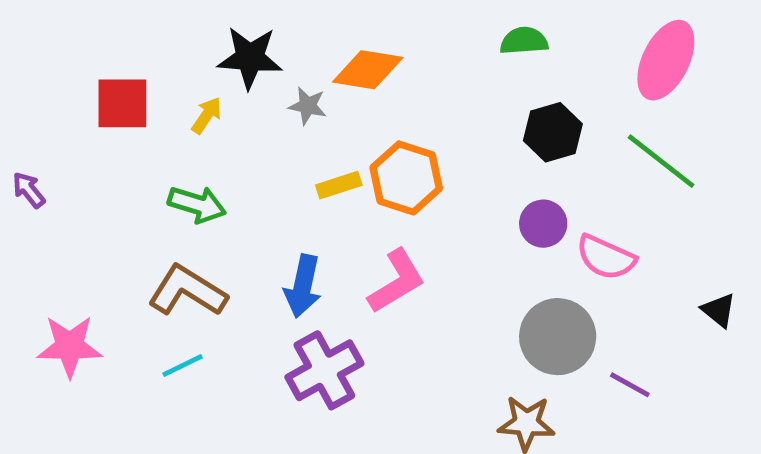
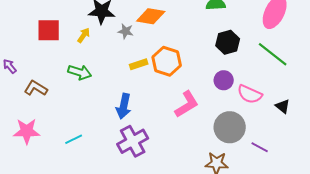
pink L-shape: (397, 281) -> (187, 104), moved
brown L-shape: (187, 291) -> (36, 88), moved, size x0.7
black triangle: (719, 310) -> (283, 106), moved

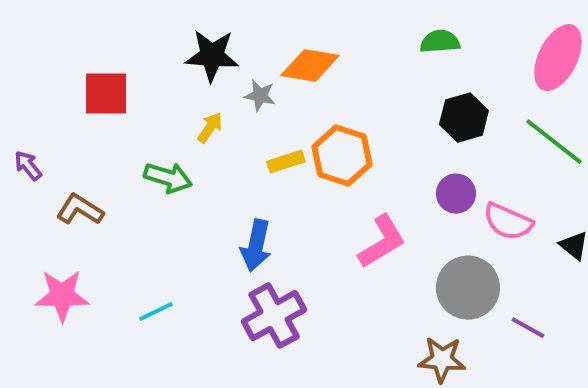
yellow arrow: (84, 35) -> (210, 128), moved

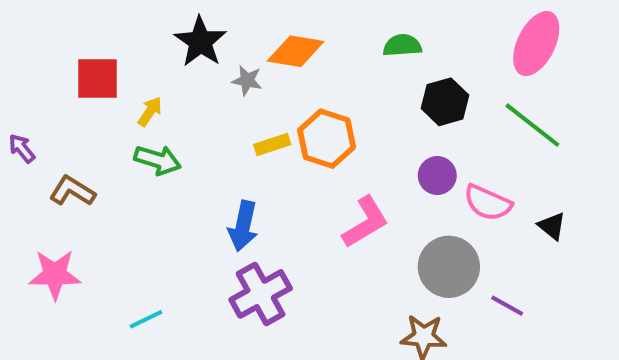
green semicircle: (440, 42) -> (402, 45), moved
black star: (212, 56) -> (200, 42), turned 30
yellow arrow: (210, 128) -> (150, 111), moved
cyan line: (156, 312) -> (146, 319), moved

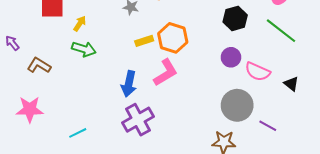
pink L-shape: (365, 222) -> (166, 73), moved

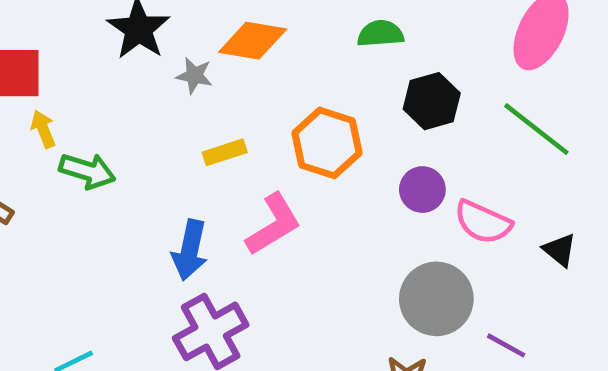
yellow arrow: (80, 24) -> (43, 129), moved, turned -56
orange hexagon: (173, 38) -> (327, 143), moved

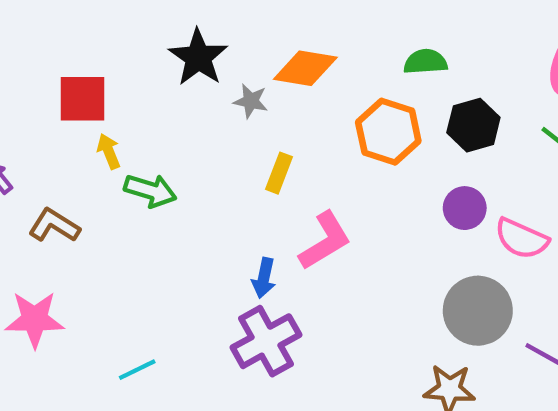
orange hexagon: (327, 143) -> (388, 132), moved
yellow rectangle: (225, 152) -> (279, 173), turned -51
blue arrow: (190, 250) -> (264, 278), moved, size x0.7

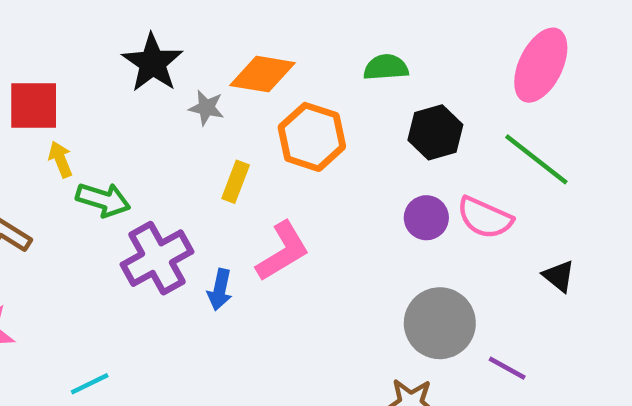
orange hexagon: (388, 132) -> (312, 137), moved
pink semicircle: (521, 239) -> (485, 218), moved
purple cross: (266, 341) -> (157, 258), moved

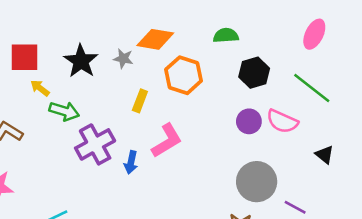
black star: (153, 63) -> (81, 61), moved
pink ellipse: (541, 65) -> (314, 34), size x0.7
yellow arrow: (60, 159) -> (40, 88), turned -30

